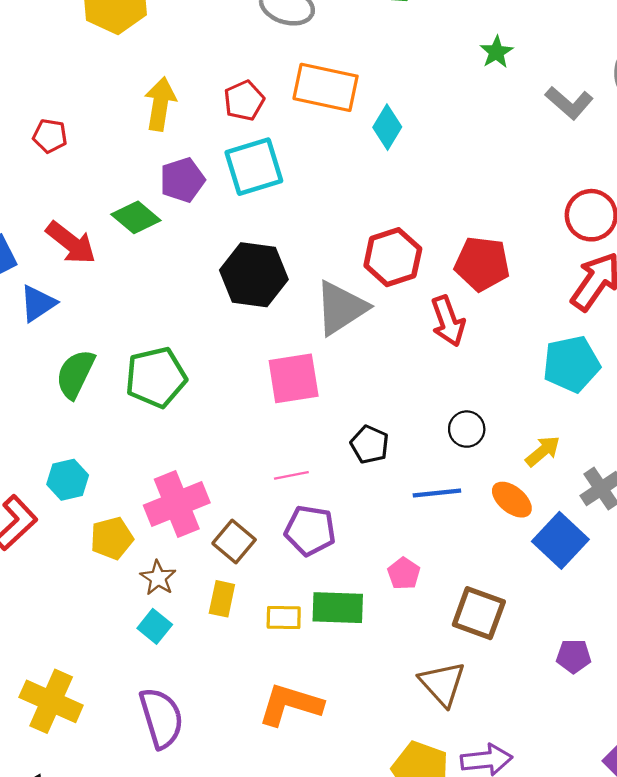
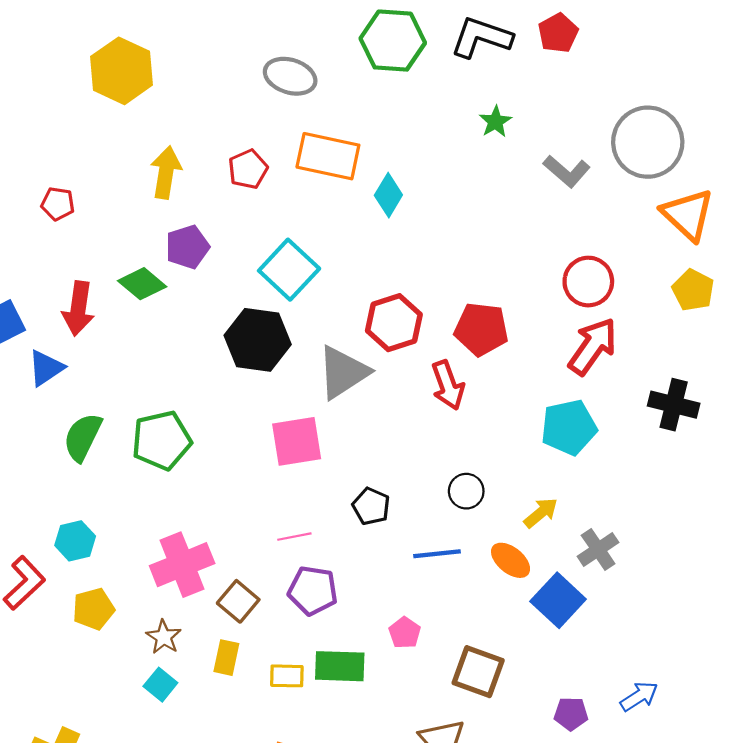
cyan square: (254, 167) -> (289, 270), moved, turned -30
red arrow: (71, 243) -> (78, 309), turned 60
yellow pentagon: (112, 538) -> (93, 609), moved

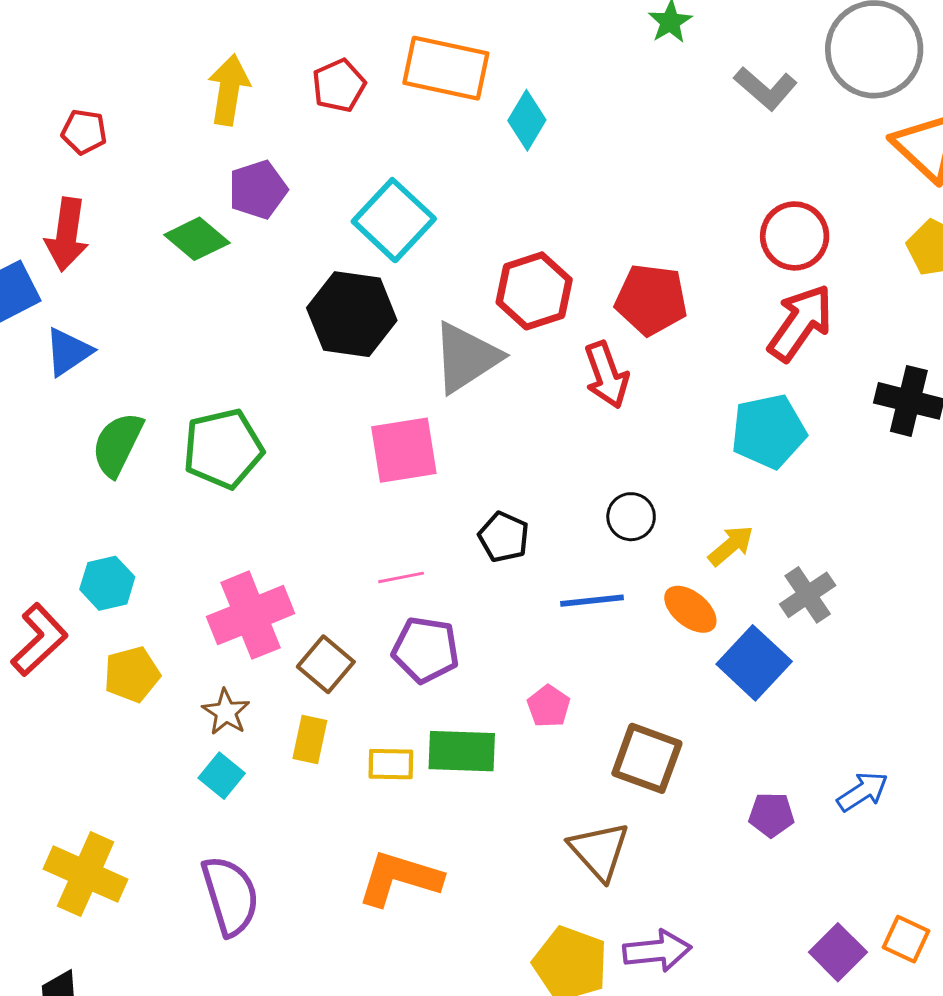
red arrow: (78, 309) -> (67, 235), moved

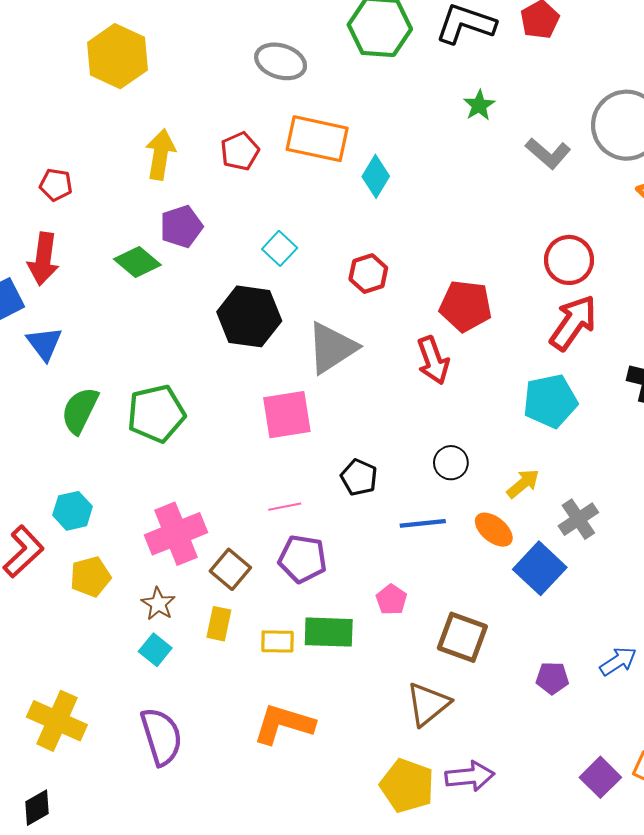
cyan square: (394, 220) -> (280, 248), size x0.6
red hexagon: (534, 291) -> (368, 274), moved, size x0.7
blue triangle: (68, 352) -> (44, 344), turned -33
brown triangle: (599, 851) -> (428, 704), turned 33

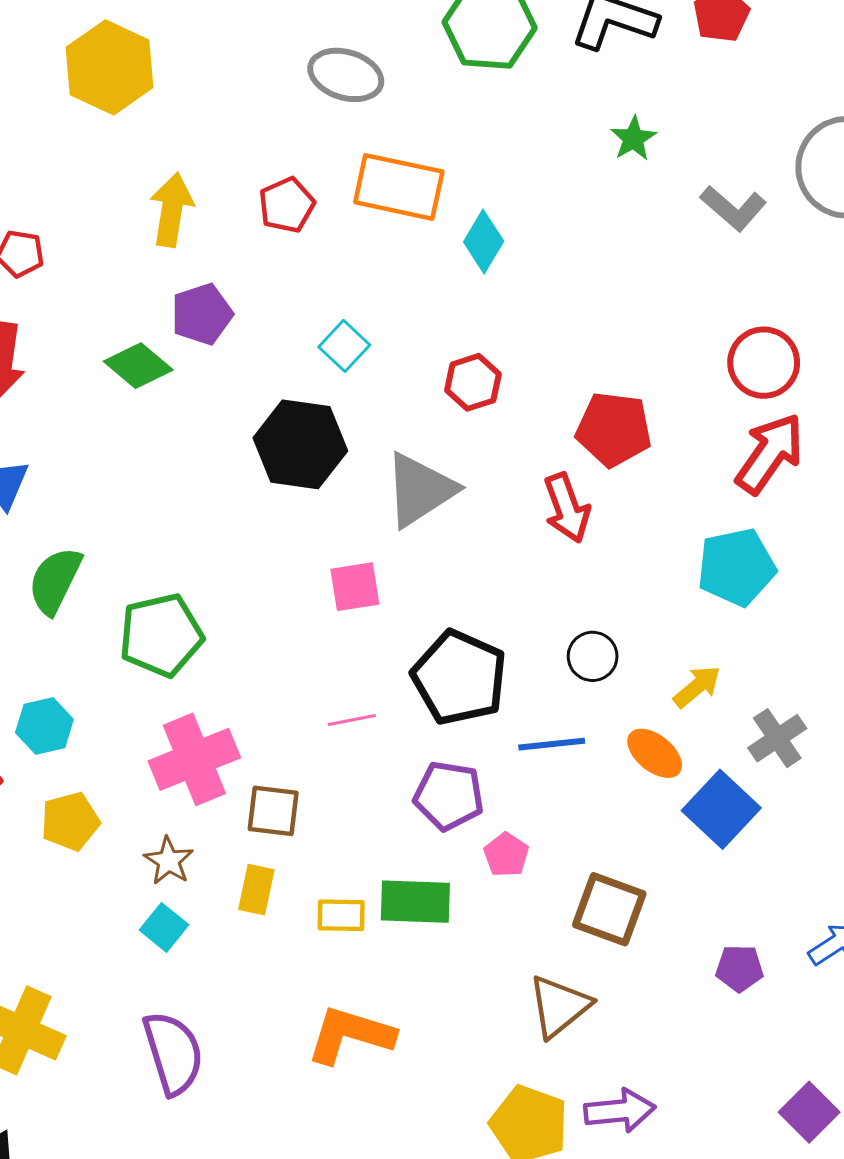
green pentagon: (156, 414) -> (161, 635), moved
pink square: (287, 415) -> (355, 587), size x0.7
black pentagon: (359, 477) -> (459, 678), size x1.8
purple pentagon: (303, 559) -> (449, 796), moved
brown square: (230, 569) -> (273, 811), turned -33

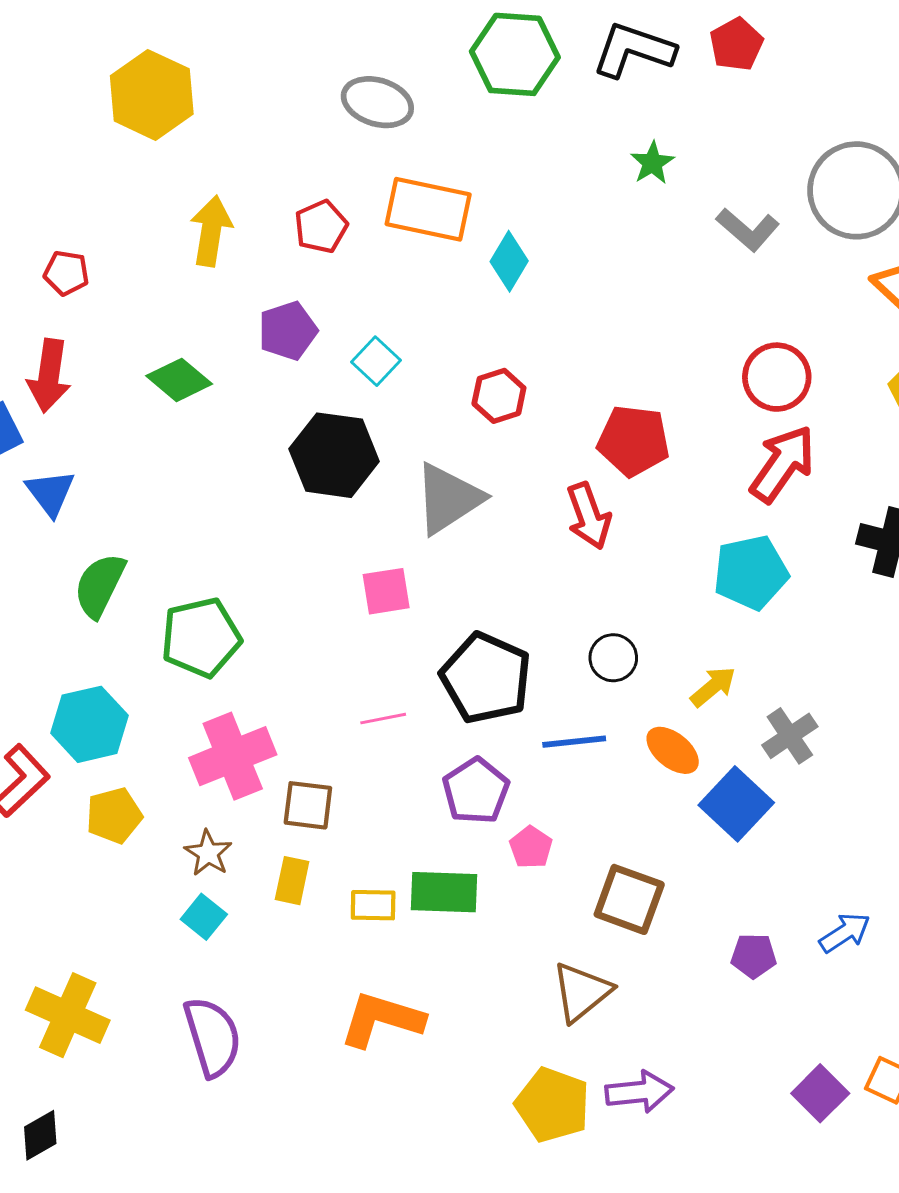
purple pentagon: (202, 314) -> (288, 331), moved
cyan hexagon: (44, 726) -> (89, 724), size x1.4
purple pentagon: (449, 796) -> (476, 791), turned 30

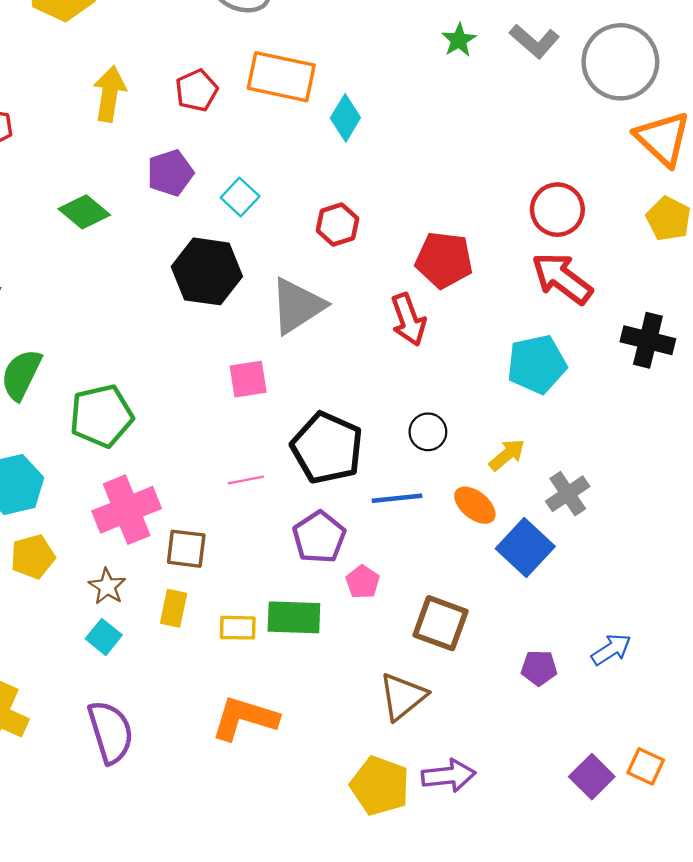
gray L-shape: (748, 229) -> (534, 41), moved
red arrow: (783, 464) -> (562, 278), turned -88

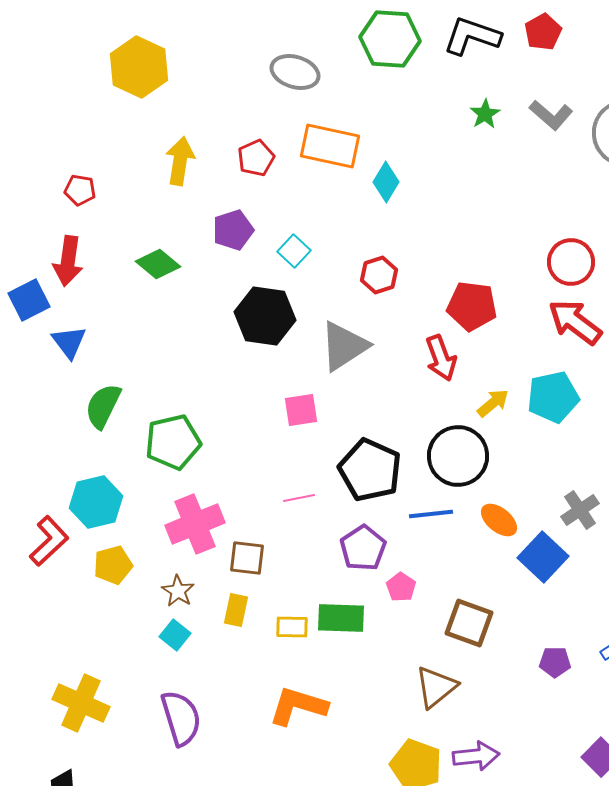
black circle: (428, 432) -> (458, 456), size x1.8
yellow arrow: (507, 455) -> (493, 403), moved

